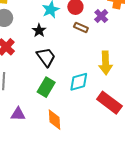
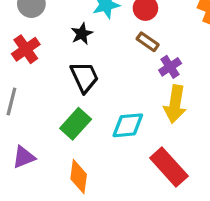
purple cross: (101, 16) -> (170, 67), moved
purple triangle: (18, 114) -> (24, 157), turned -35

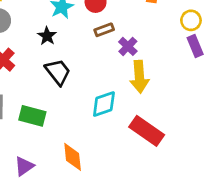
brown rectangle: (148, 42) -> (104, 30), turned -42
green rectangle: (76, 124) -> (32, 116), moved, turned 76
purple triangle: (24, 157) -> (24, 166), moved

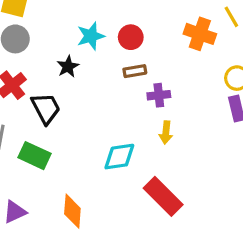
purple cross: (128, 46) -> (159, 95), turned 30
black trapezoid: (58, 72) -> (46, 108), moved
yellow arrow: (139, 77) -> (166, 133), size x0.6

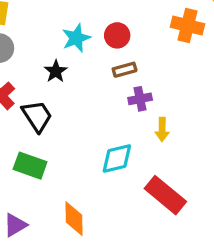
purple cross: (159, 95) -> (140, 99), moved

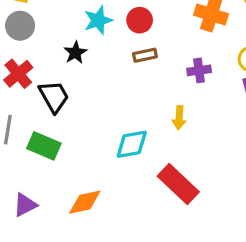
purple cross: (140, 99) -> (199, 70), moved
orange diamond: (74, 219) -> (85, 202), turned 76

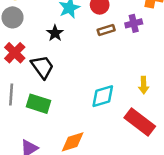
purple cross: (199, 70) -> (134, 23), moved
yellow arrow: (179, 118) -> (144, 85), moved

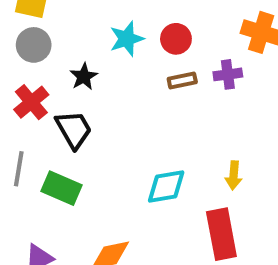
black star: (55, 33) -> (84, 77), moved
red rectangle: (140, 122) -> (221, 234), turned 36

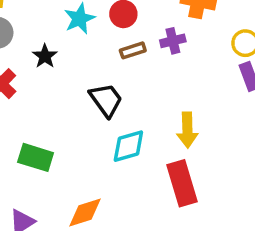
black trapezoid: (74, 129) -> (106, 100), moved
yellow arrow: (234, 175) -> (187, 130), size x1.4

